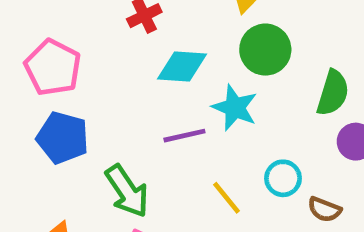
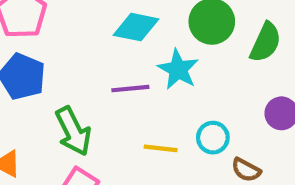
green semicircle: (333, 93) -> (266, 42), moved
yellow line: (226, 198) -> (161, 148), turned -52

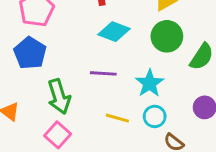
cyan star: (178, 69) -> (150, 83), moved

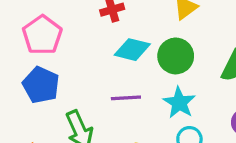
green circle: (167, 36) -> (176, 56), moved

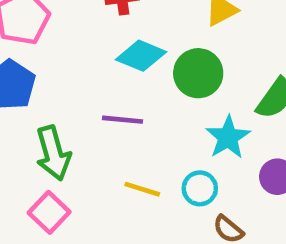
cyan star: (179, 103) -> (228, 137), moved

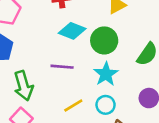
cyan star: (228, 137) -> (106, 74), moved
yellow line: (142, 189) -> (73, 106), turned -48

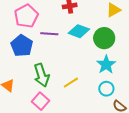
purple line: (62, 67) -> (49, 34), moved
yellow line: (73, 106) -> (71, 83), moved

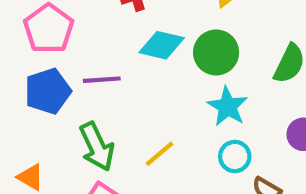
purple line: (49, 34) -> (102, 80), moved
blue pentagon: (22, 46) -> (48, 91), turned 30

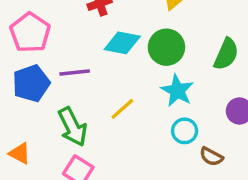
yellow line: (160, 154) -> (122, 109), moved

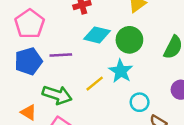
cyan star: (177, 91) -> (121, 71), moved
green arrow: (73, 127) -> (57, 95), turned -48
orange triangle: (20, 153) -> (28, 112), moved

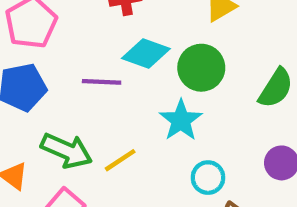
purple line: (61, 55) -> (102, 82), moved
yellow line: (95, 84) -> (120, 160), moved

